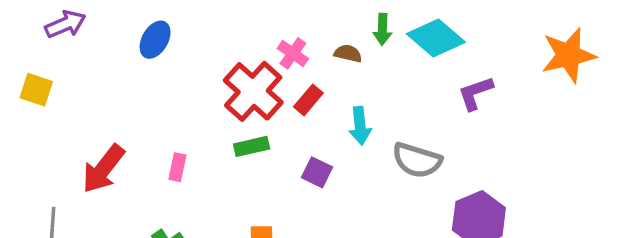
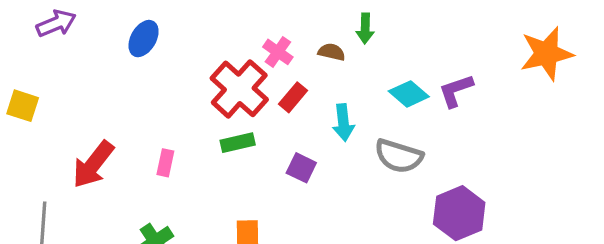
cyan diamond: (436, 38) -> (409, 94), moved, size x0.7
yellow square: (36, 90) -> (23, 106), moved

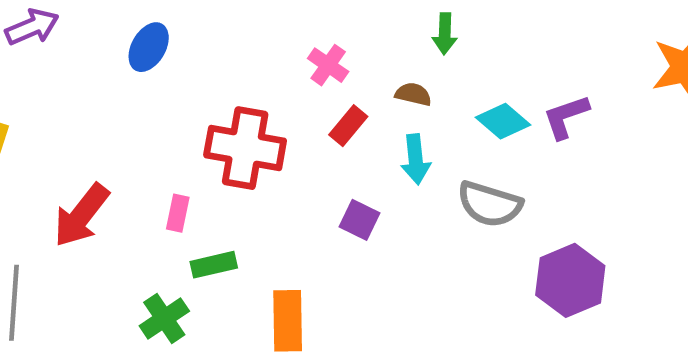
brown semicircle: (332, 52) -> (413, 94), moved
red cross: (239, 89) -> (245, 148), moved, turned -32
green rectangle: (238, 143) -> (214, 265), moved

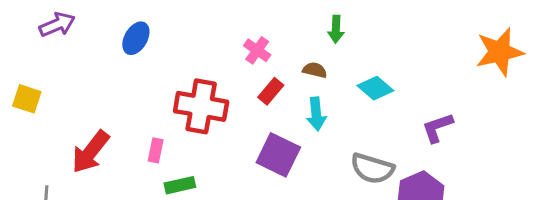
purple L-shape: (566, 117) -> (437, 128), moved
gray semicircle: (490, 204) -> (372, 169), moved
purple square: (359, 220) -> (278, 155), size x1.6

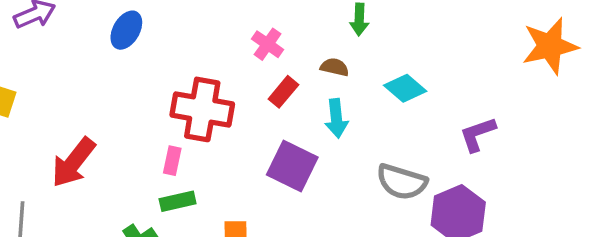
pink rectangle: (156, 150) -> (172, 161), moved

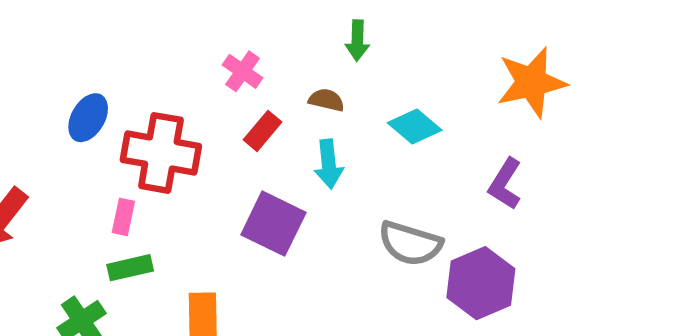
blue ellipse: (126, 30) -> (88, 118), moved
orange star: (550, 46) -> (532, 82), moved
purple L-shape: (478, 134) -> (505, 184), turned -39

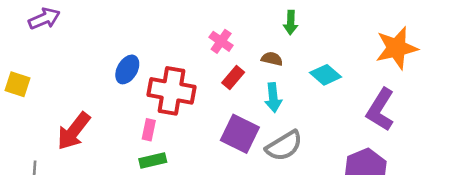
purple L-shape: (505, 184) -> (380, 110), size x1.4
gray semicircle: (410, 243) -> (284, 146), moved, turned -48

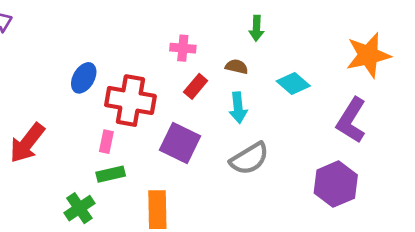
pink cross: (221, 41) -> (183, 48), turned -30
purple square: (240, 134) -> (180, 143), moved

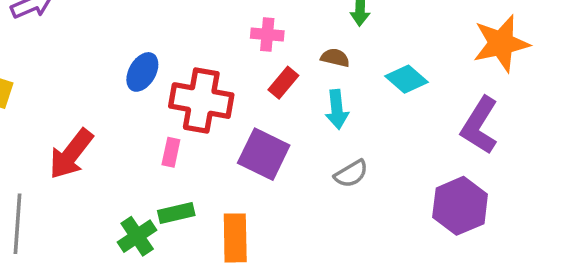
gray semicircle: (249, 159) -> (351, 174), size x0.7
green rectangle: (111, 174) -> (176, 213), moved

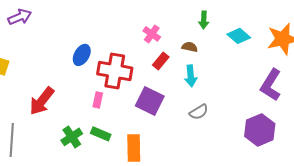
pink cross: (267, 34) -> (152, 34), turned 30
cyan diamond: (406, 79) -> (239, 36), moved
green rectangle: (176, 213) -> (101, 134), turned 36
green cross: (137, 236) -> (72, 137), moved

